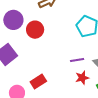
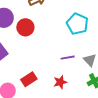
red star: (82, 78) -> (60, 82), moved

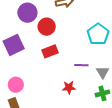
red rectangle: (29, 79) -> (50, 51), moved

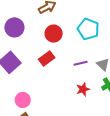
red circle: (47, 27) -> (54, 34), moved
red star: (69, 88) -> (83, 89), moved

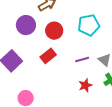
purple circle: (14, 27) -> (26, 25), moved
cyan pentagon: (88, 29) -> (89, 25), turned -30

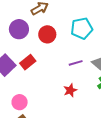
red rectangle: (48, 56) -> (28, 62), moved
red star: (85, 85) -> (70, 90), moved

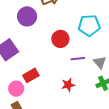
red circle: (47, 34) -> (60, 39), moved
red rectangle: (28, 62) -> (31, 75), moved

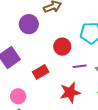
red rectangle: (31, 75) -> (41, 72), moved
red star: (68, 85) -> (70, 92), size x1.5

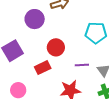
red circle: (62, 47) -> (56, 47), moved

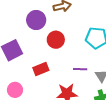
red circle: (56, 47) -> (56, 40), moved

